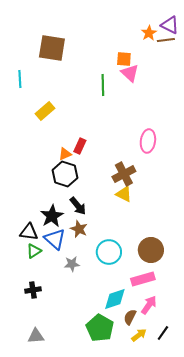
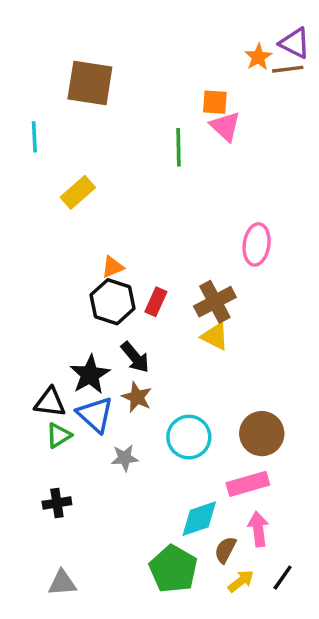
red rectangle: (80, 146) -> (156, 302), moved
pink arrow: (149, 305) -> (258, 529), turned -42

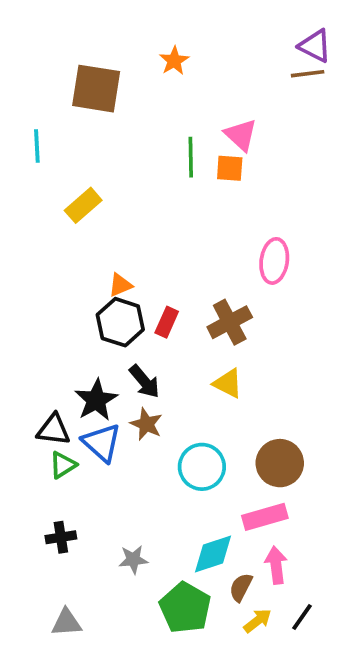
orange star: (258, 57) -> (174, 61), moved
orange square: (215, 102) -> (230, 168), moved
yellow triangle: (215, 336) -> (228, 383), moved
gray star: (125, 458) -> (133, 560), moved

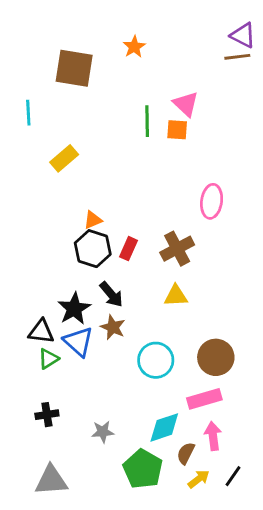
yellow triangle: (228, 383) -> (176, 296), turned -30
gray triangle: (67, 623) -> (51, 480), size x1.4

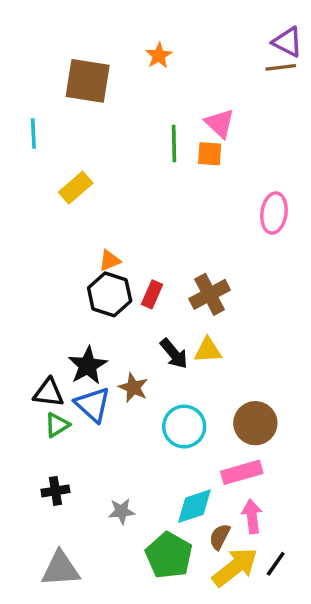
pink ellipse: (212, 201) -> (274, 213), moved
black arrow: (111, 294) -> (174, 354), moved
yellow arrow: (199, 479) -> (235, 567), size x1.8

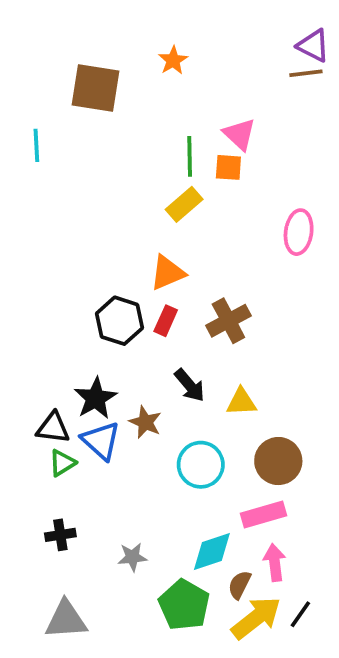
yellow rectangle: (76, 188) -> (184, 204), moved
orange triangle: (110, 260) -> (168, 273), moved, size x1.5
yellow triangle: (208, 350) -> (241, 402), moved

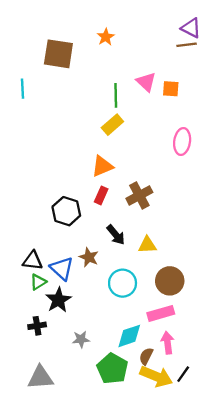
orange square: (228, 167) -> (171, 89), moved
black hexagon: (120, 321) -> (66, 211), moved
black star: (96, 398) -> (58, 300), moved
yellow arrow: (256, 618) -> (156, 376), turned 60

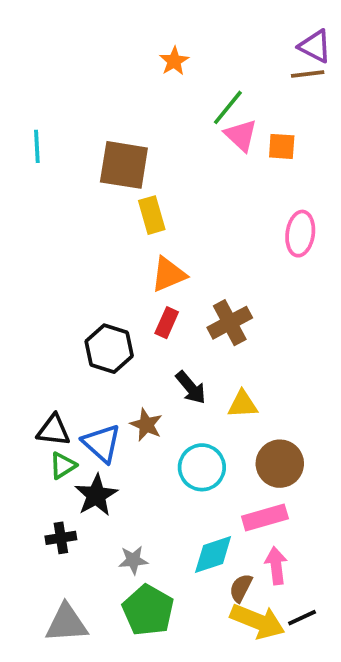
brown square: (58, 54) -> (124, 165), moved
green line: (116, 95) -> (228, 107), moved, turned 40
yellow rectangle: (112, 125) -> (152, 215), moved, turned -65
green pentagon: (112, 369) -> (148, 610), moved
black line: (183, 374) -> (302, 618), turned 30

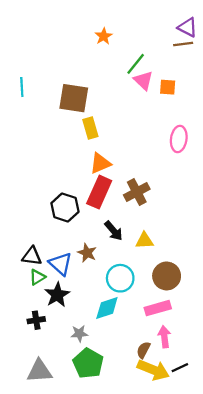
red rectangle: (167, 323) -> (99, 192), size x1.8
cyan diamond: (213, 555) -> (107, 308), moved

